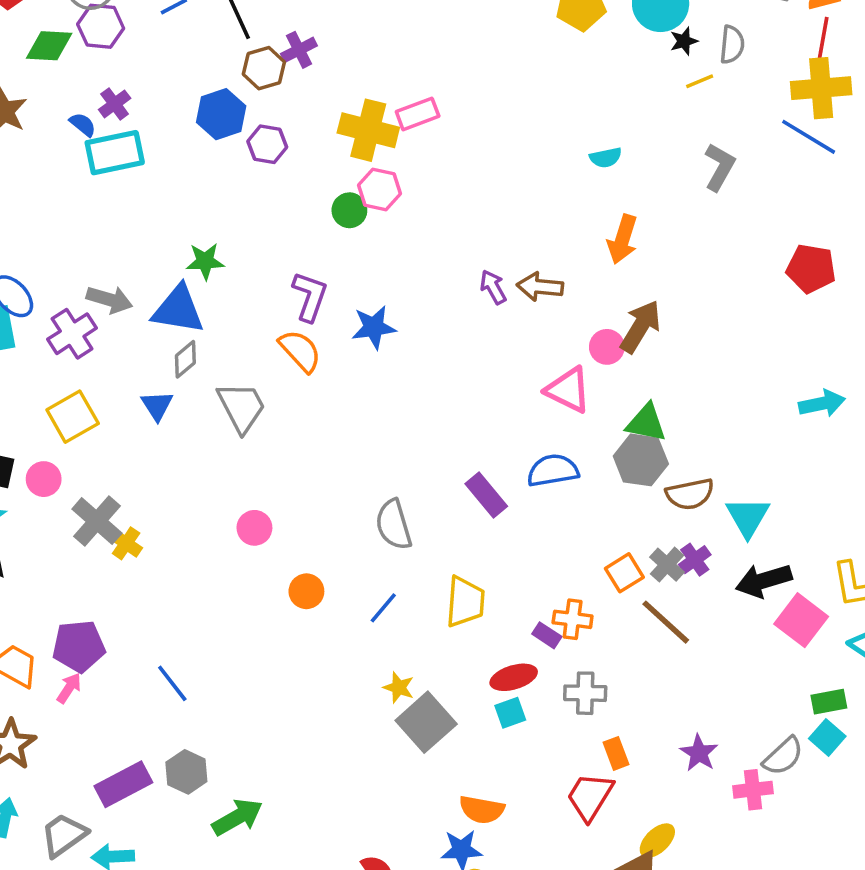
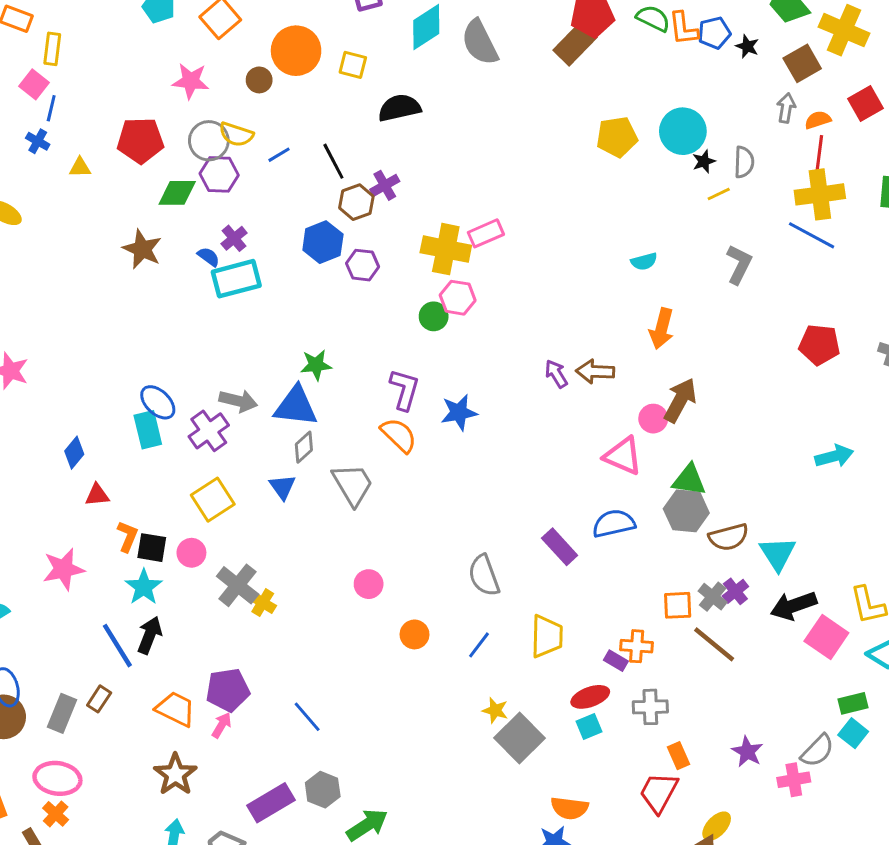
orange square: (624, 573) -> (678, 605), turned 32

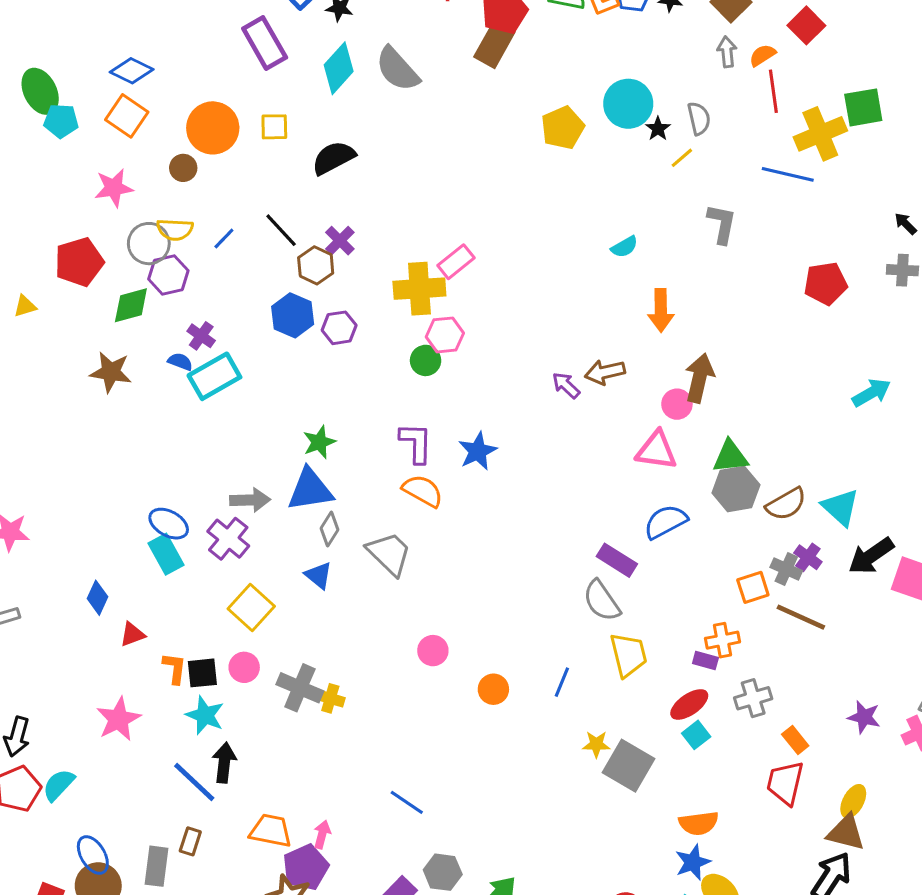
yellow cross: (820, 194) -> (820, 134), moved
gray semicircle: (484, 575) -> (602, 601), moved
purple pentagon: (228, 690) -> (306, 867), moved

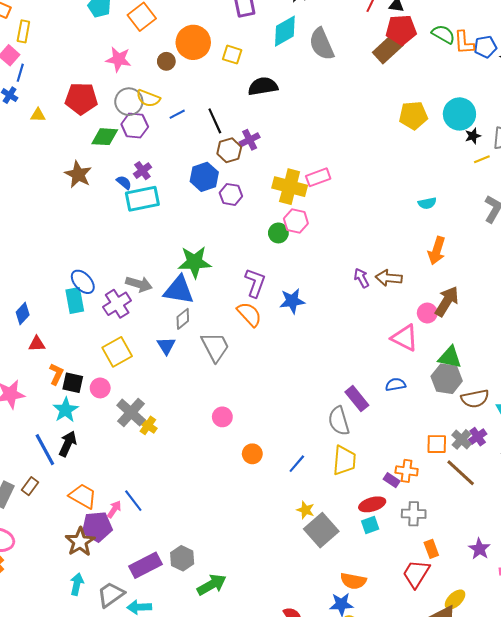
green star: (319, 442) -> (194, 262), size x1.5
blue semicircle: (666, 522) -> (396, 385), size x0.7
blue line: (407, 802) -> (133, 501), moved

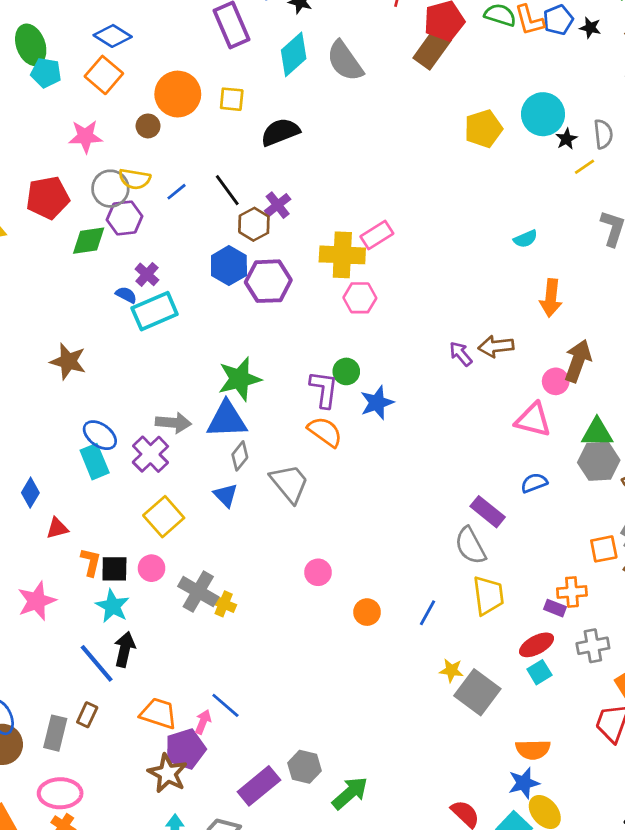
brown star: (78, 174) -> (68, 361), moved
purple hexagon: (231, 194) -> (268, 281), size x1.5
green circle: (278, 233) -> (346, 371), moved

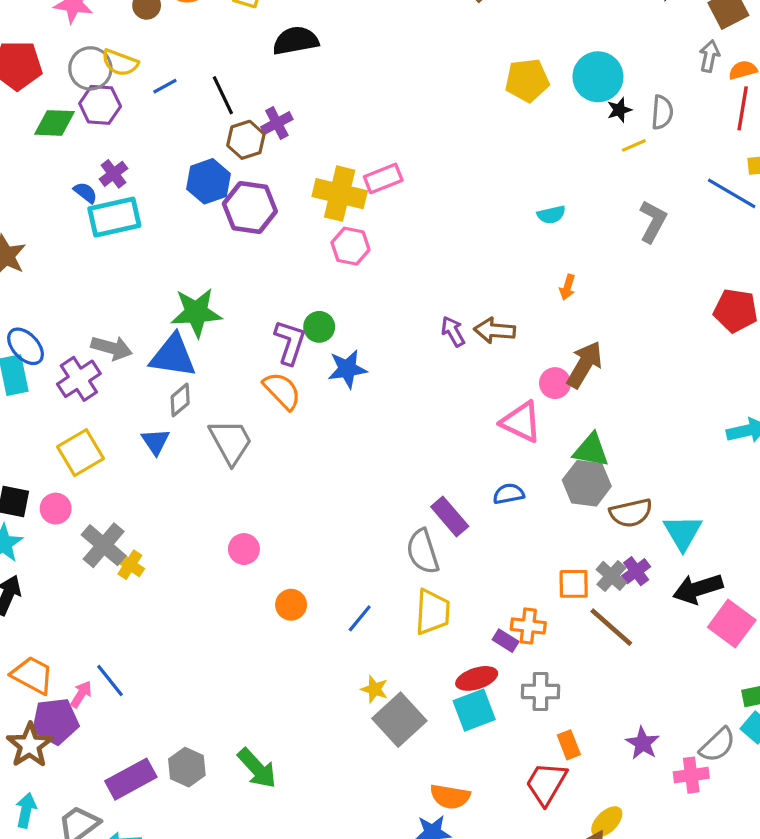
orange arrow: (551, 298) -> (567, 287), size x0.6
cyan square: (539, 672) -> (474, 710), size x1.5
green arrow: (350, 793) -> (257, 768), moved, turned 78

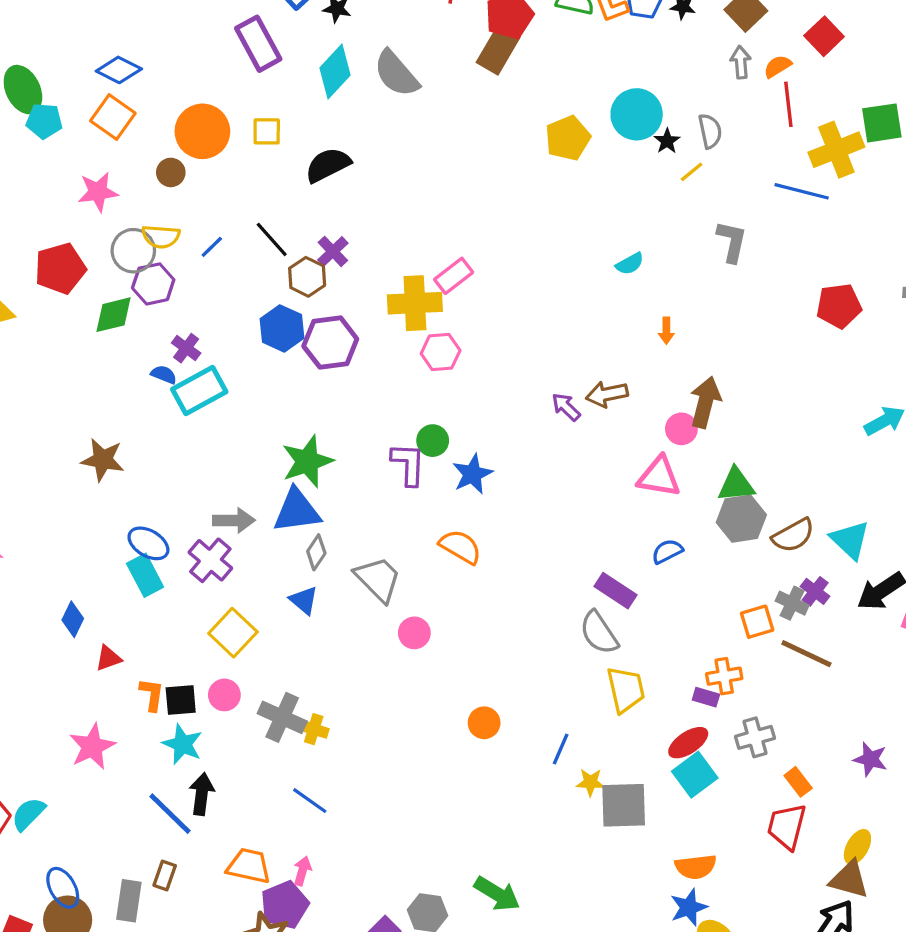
orange semicircle: (282, 391) -> (460, 547), moved
pink circle: (244, 549) -> (414, 633), moved
blue line: (360, 618) -> (561, 749), moved
blue line: (110, 680) -> (310, 801), moved
gray square: (399, 720) -> (624, 805), turned -33

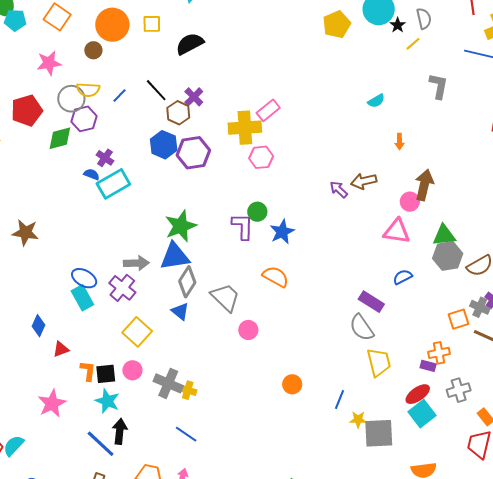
brown star: (103, 460) -> (25, 232), moved
gray diamond: (316, 552) -> (187, 282), size x1.4

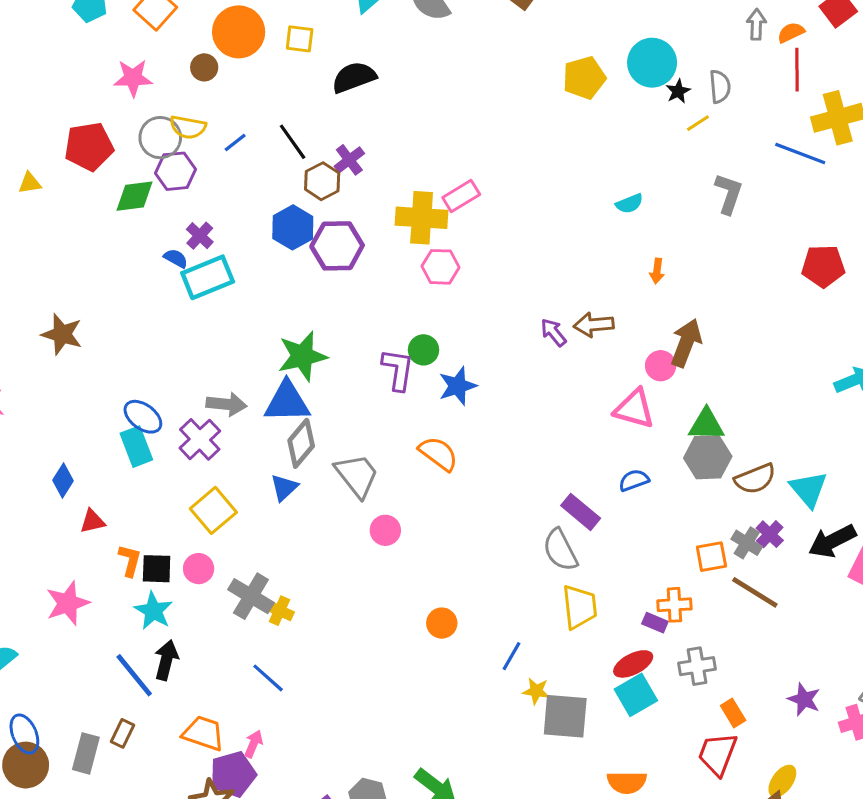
blue triangle: (180, 311) -> (284, 488), turned 30

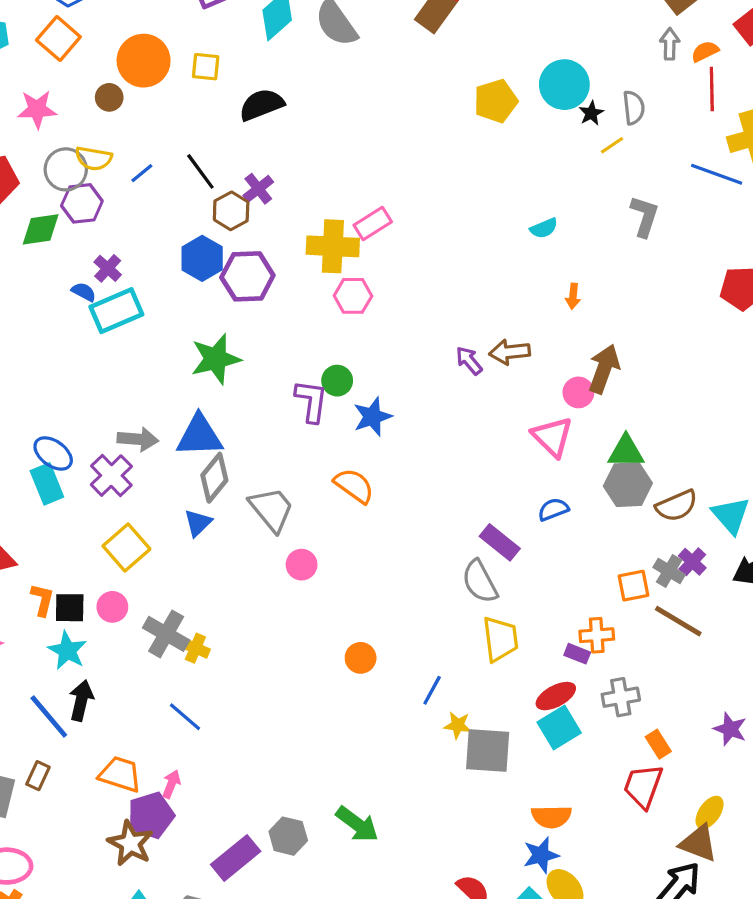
green star: (302, 356) -> (216, 359), moved
pink triangle: (634, 409) -> (552, 437), turned 30

